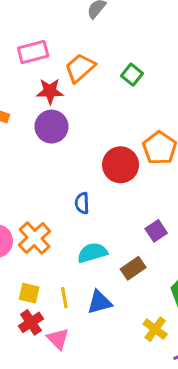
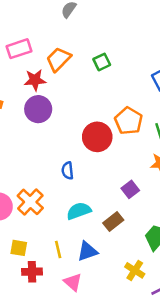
green square: (132, 75) -> (102, 62), turned 30
yellow square: (29, 293) -> (19, 248), moved
red cross: (31, 322) -> (32, 272), turned 36
pink triangle: (58, 339) -> (73, 282), moved

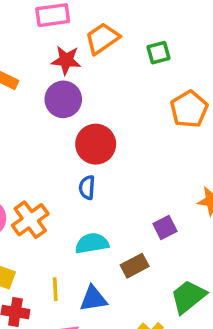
orange pentagon: (129, 121) -> (189, 109), moved
red circle: (97, 137) -> (96, 144), moved

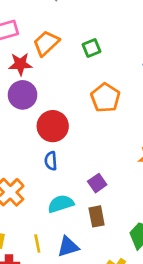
orange pentagon: (189, 109) -> (105, 98), moved
purple square: (165, 228) -> (97, 183), moved
brown rectangle: (135, 266) -> (97, 216), turned -65

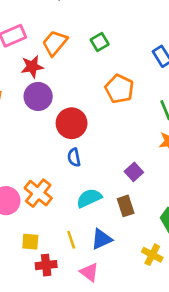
purple square: (97, 183) -> (134, 172), moved

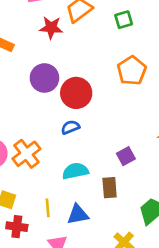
purple circle: (38, 96) -> (44, 78), moved
blue semicircle: (74, 157) -> (70, 127), turned 66

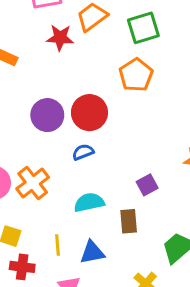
green square: (124, 20) -> (143, 28), size x1.5
orange pentagon: (132, 71) -> (136, 75), moved
purple circle: (44, 78) -> (47, 115), moved

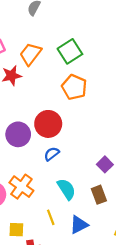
cyan semicircle: (89, 202) -> (66, 189), turned 85
yellow line: (57, 245) -> (51, 217), moved

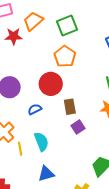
red circle: (48, 124) -> (51, 84), moved
brown rectangle: (99, 195) -> (70, 107), moved
yellow line: (51, 217) -> (20, 149), moved

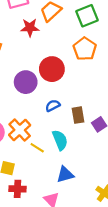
red circle: (51, 84) -> (52, 69), moved
brown rectangle: (70, 107) -> (78, 115), moved
yellow line: (20, 149) -> (37, 148), turned -48

